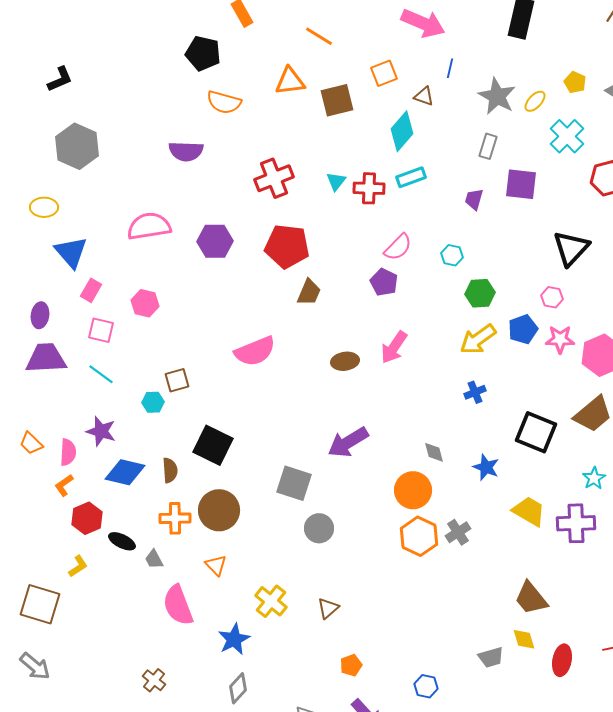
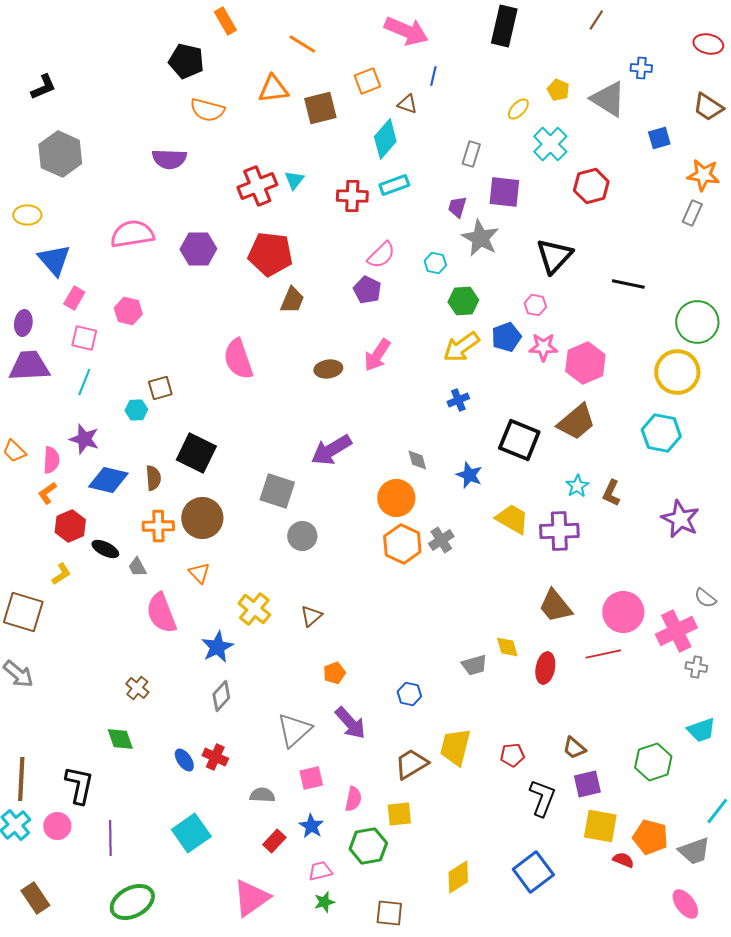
gray star: (497, 96) -> (480, 238), moved
cyan triangle: (336, 181) -> (294, 180), moved
pink semicircle: (255, 351) -> (238, 359), turned 93
cyan line: (101, 374) -> (84, 382), turned 76
brown trapezoid: (531, 598) -> (555, 606), moved

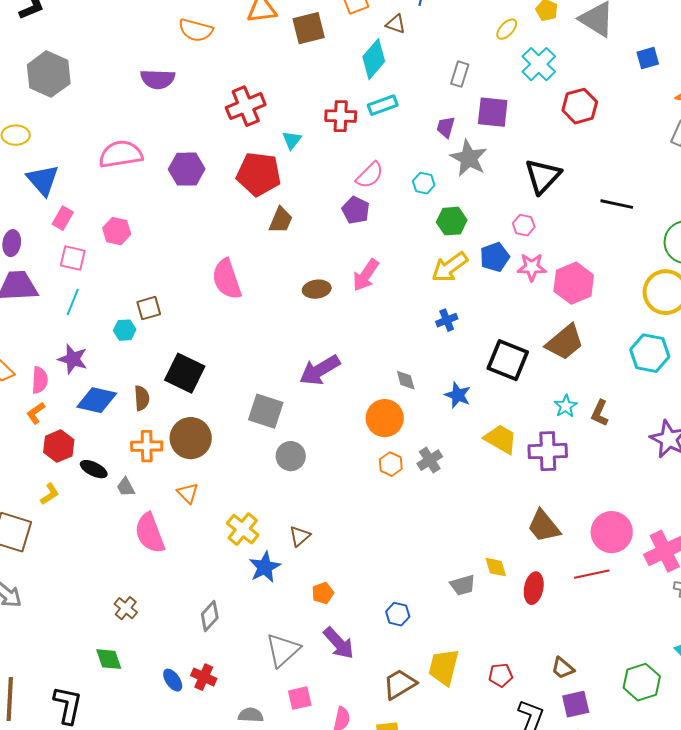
cyan triangle: (294, 180) -> (292, 140), moved
orange hexagon: (402, 544) -> (391, 464), size x0.6
blue star: (217, 647) -> (265, 567), moved

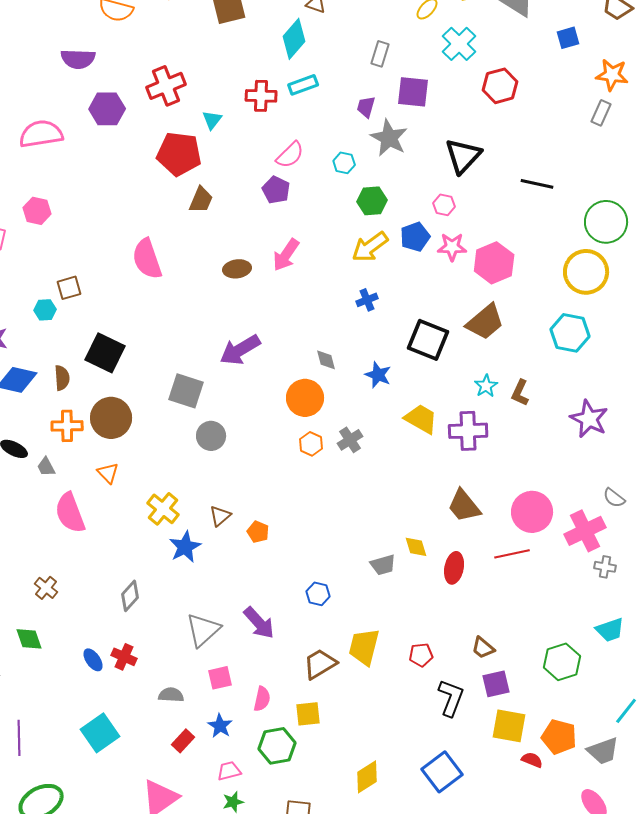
purple hexagon: (187, 169) -> (107, 109), moved
orange pentagon: (323, 593) -> (258, 532), moved, turned -30

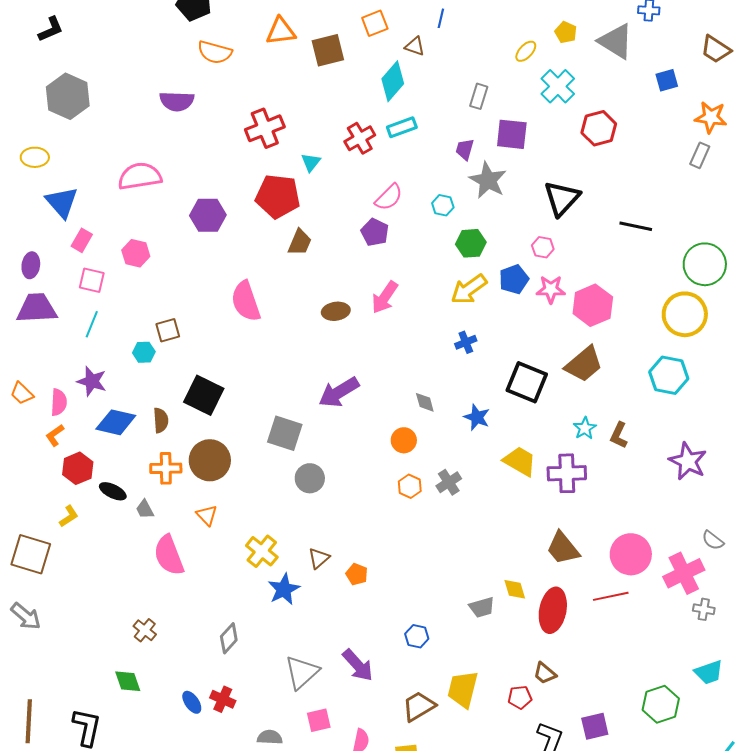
red cross: (261, 96) -> (360, 138), turned -32
purple hexagon: (107, 109) -> (208, 215), moved
orange circle: (305, 398) -> (404, 440), size x0.7
red ellipse: (454, 568) -> (553, 610), size x1.4
brown trapezoid: (483, 648) -> (545, 673), moved

